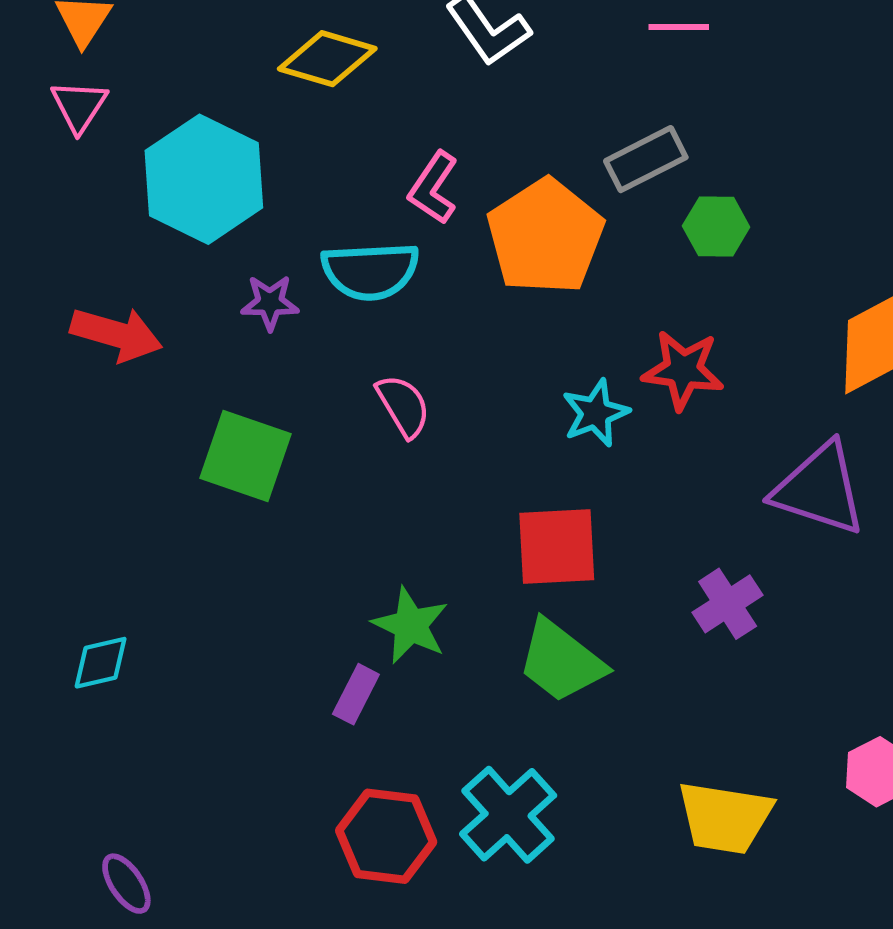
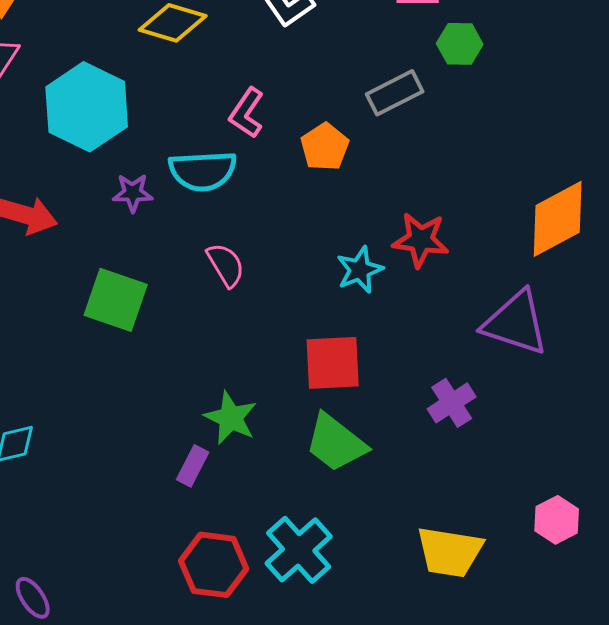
green hexagon: (716, 227) -> (460, 44), moved
orange pentagon: (545, 237) -> (325, 147), size x0.6

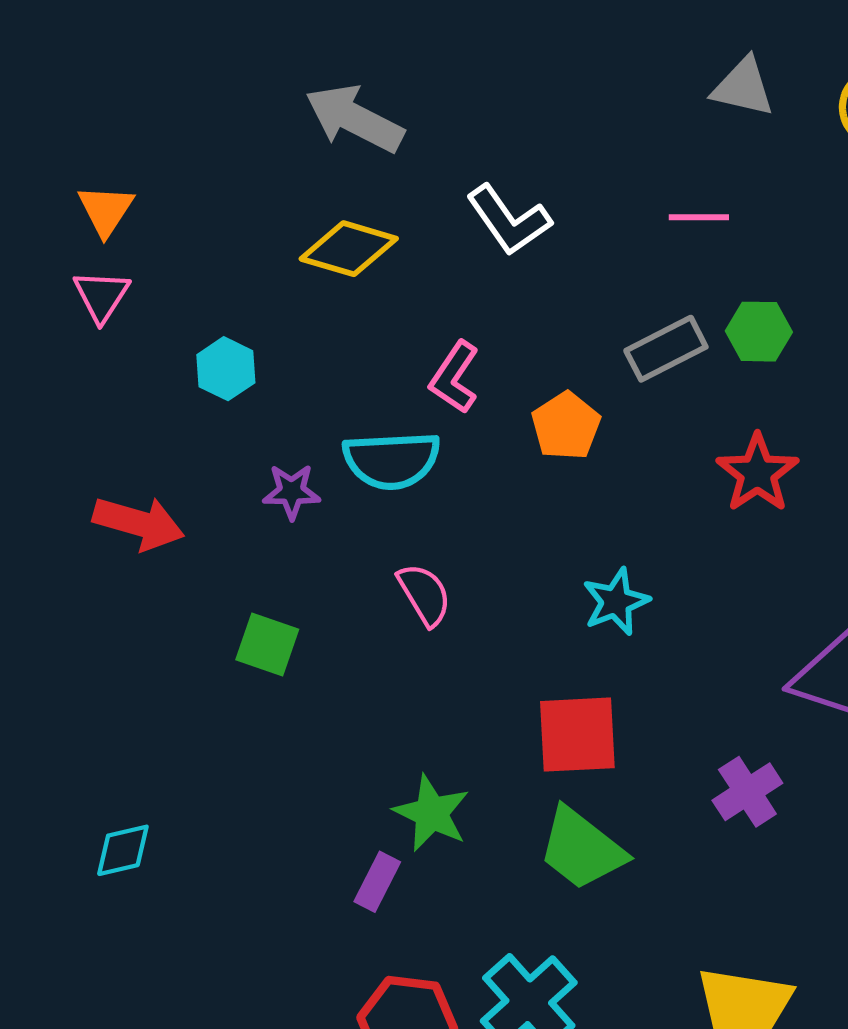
green hexagon: (460, 44) -> (759, 332), moved
cyan hexagon: (87, 107) -> (226, 369), size x0.5
red star: (421, 240) -> (757, 473), moved, turned 30
green square: (116, 300) -> (267, 645), size x0.7

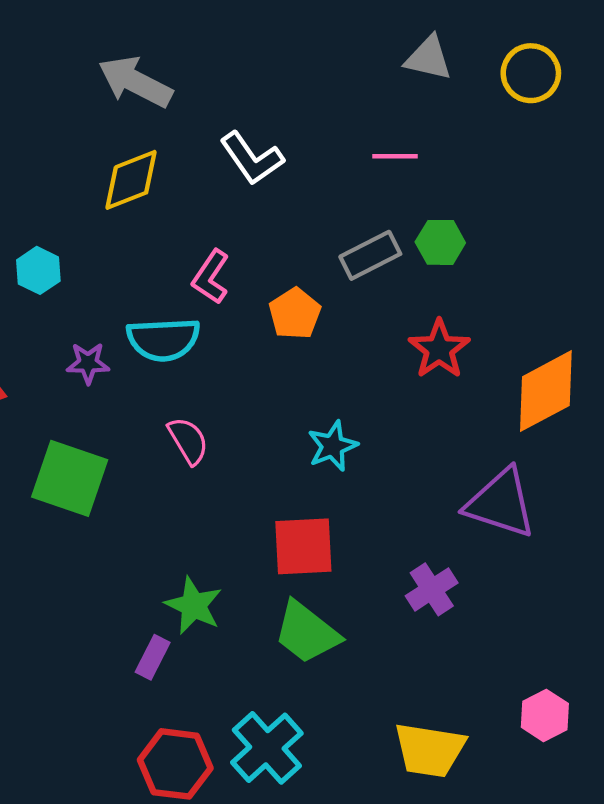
yellow diamond: (349, 249) -> (131, 180), turned -38
green square: (267, 645) -> (70, 478), size x1.6

